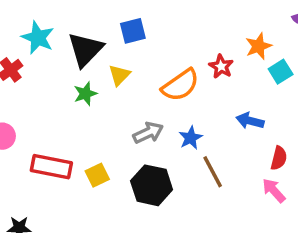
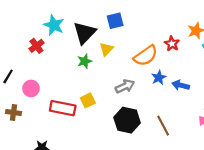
blue arrow: (250, 121) -> (181, 85), moved
blue star: (191, 138) -> (159, 78), moved
brown line: (213, 172) -> (163, 126), moved
yellow square: (97, 175) -> (88, 100), moved

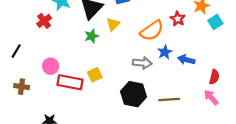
gray arrow: (125, 86) -> (142, 63), moved, turned 30
pink circle: (31, 88) -> (51, 66), moved
brown line: (163, 126) -> (169, 100), turned -66

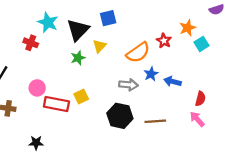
red cross: (44, 21) -> (31, 43), turned -32

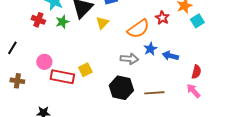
green star: (78, 58) -> (62, 22), moved

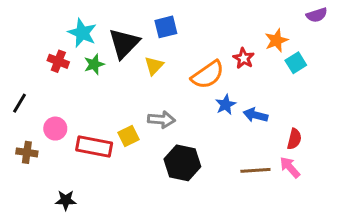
gray arrow: (129, 59) -> (161, 120), moved
pink circle: (44, 62) -> (55, 129), moved
brown line: (154, 93) -> (255, 170), moved

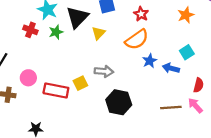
red star: (244, 58) -> (141, 14), moved
cyan square: (296, 63) -> (187, 52), moved

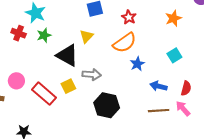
black triangle: (77, 17) -> (67, 55), moved, turned -45
blue arrow: (171, 68) -> (159, 86), moved
red rectangle: (56, 91) -> (44, 94), turned 30

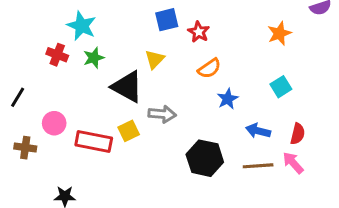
red star: (129, 17) -> (199, 32), moved
orange semicircle: (125, 43) -> (209, 68), size x0.7
red rectangle: (44, 94) -> (94, 141), turned -30
black hexagon: (107, 105) -> (205, 158), moved

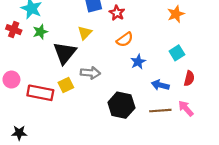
black triangle: (127, 87) -> (65, 53), turned 40
red semicircle: (298, 134) -> (189, 78), moved

